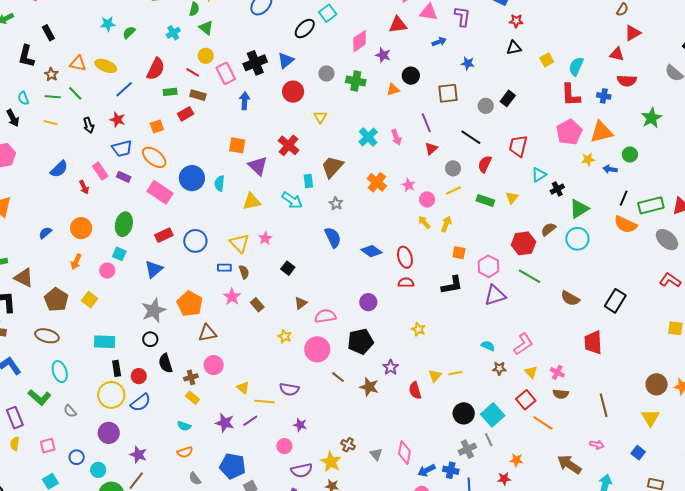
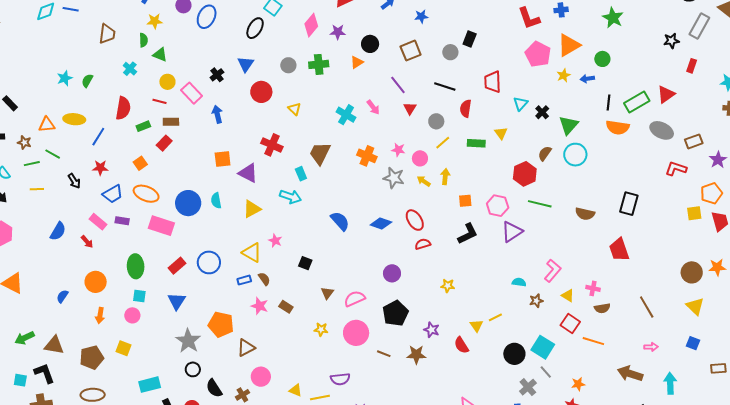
black cross: (255, 63) -> (217, 75), size x0.6
gray star: (336, 204) -> (394, 178), moved, size x1.5
brown pentagon: (56, 300) -> (92, 357), turned -30

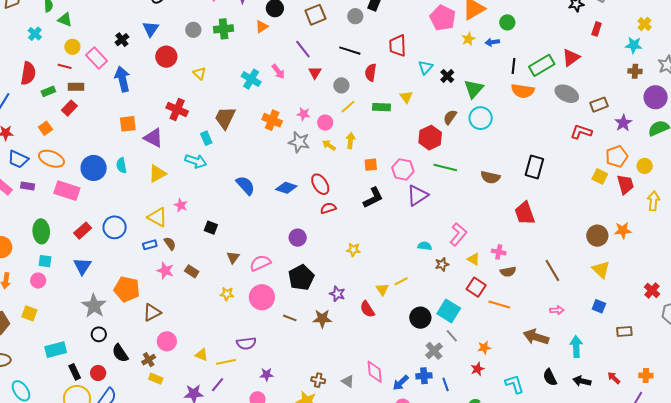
blue arrow: (217, 114) -> (122, 79), size x1.4
blue trapezoid: (113, 194) -> (18, 159), turned 55
yellow square: (694, 213) -> (600, 176), turned 35

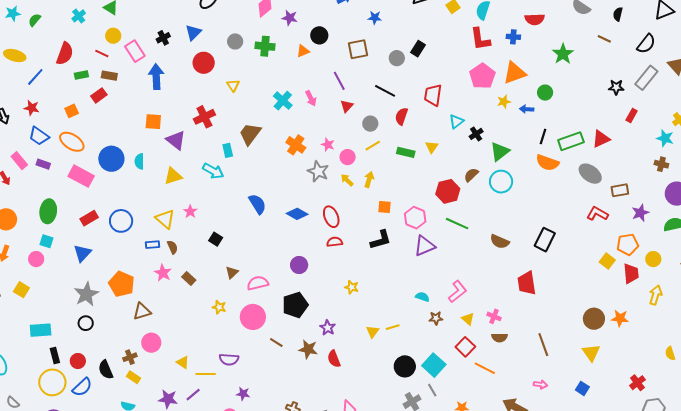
red cross: (177, 110) -> (204, 117), turned 30
red semicircle: (367, 309) -> (334, 359), moved
black semicircle: (120, 353) -> (106, 370), moved

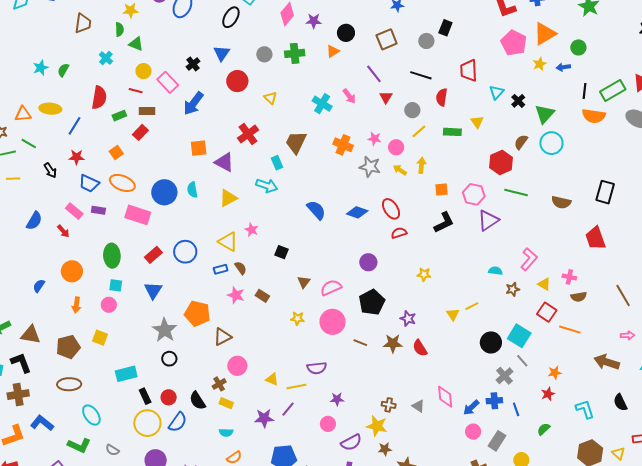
blue arrow: (156, 77) -> (193, 103), turned -130

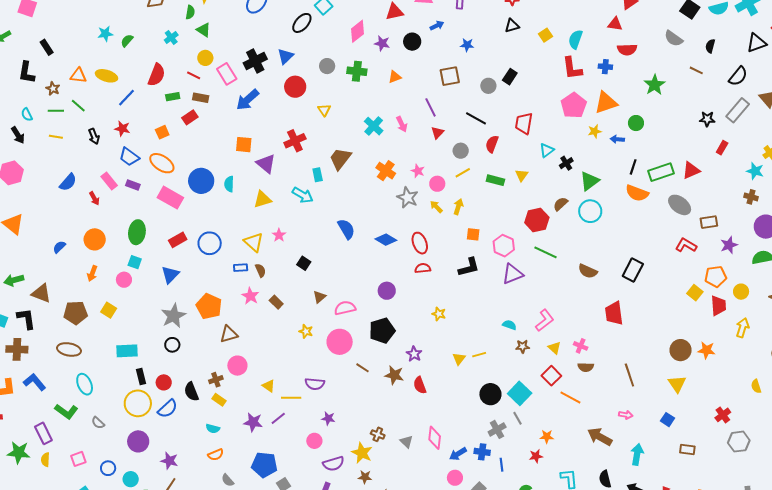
black circle: (346, 33) -> (412, 42), moved
black cross: (193, 64) -> (255, 61), size x1.6

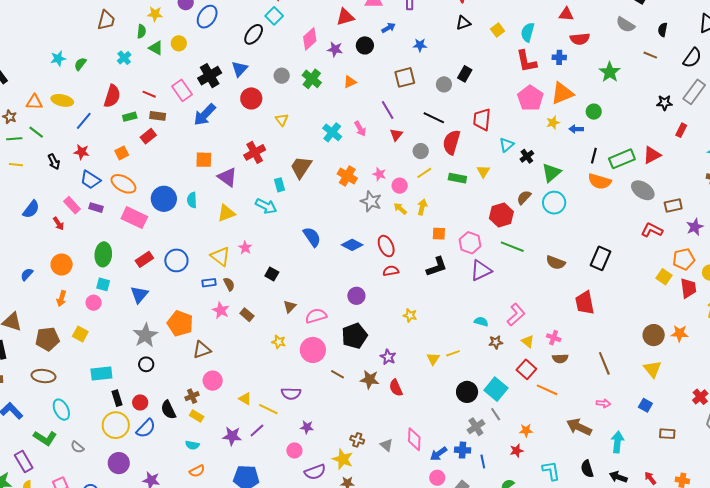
yellow circle: (205, 58) -> (179, 43), moved
green cross: (357, 71) -> (312, 79), turned 36
red semicircle: (492, 144) -> (451, 142), size x1.4
yellow line: (291, 398) -> (268, 409), turned 30

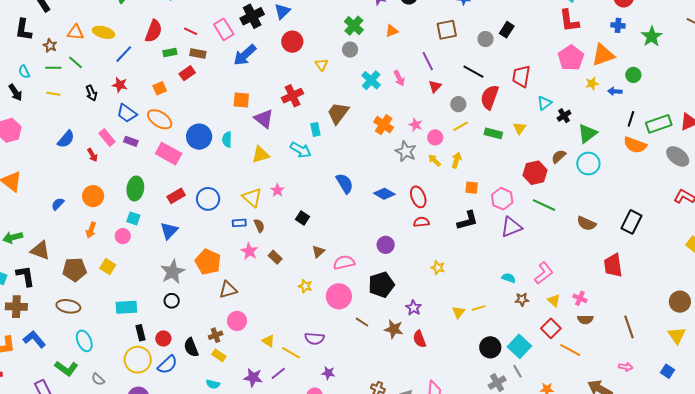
blue cross: (559, 57) -> (618, 25), moved
gray circle: (282, 76) -> (350, 50), moved

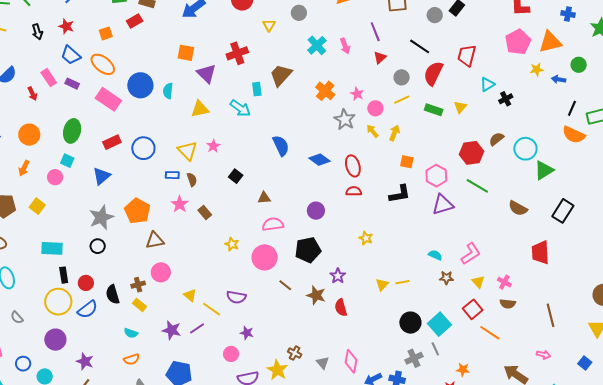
green triangle: (587, 133) -> (544, 170), moved
brown triangle: (318, 252) -> (264, 198), moved, turned 32

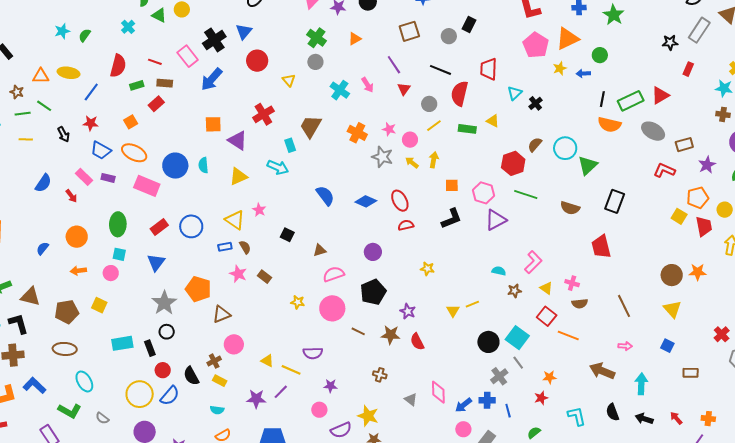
yellow triangle: (460, 107) -> (493, 121), turned -32
orange arrow: (24, 168) -> (78, 271), turned 70
black rectangle: (64, 275) -> (150, 348), moved
brown cross: (295, 353) -> (380, 375), moved

